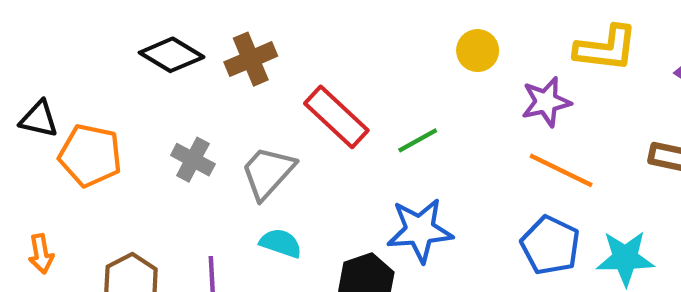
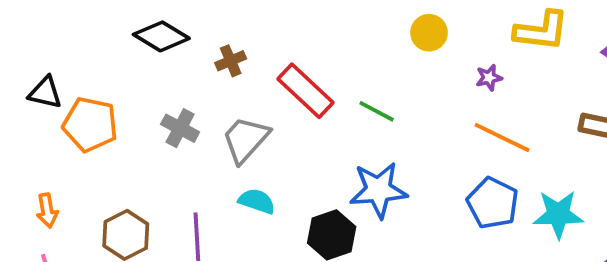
brown cross: (251, 59) -> (231, 61), moved, size x0.7
purple star: (546, 102) -> (489, 78), size x0.6
green line: (418, 140) -> (377, 111), turned 57

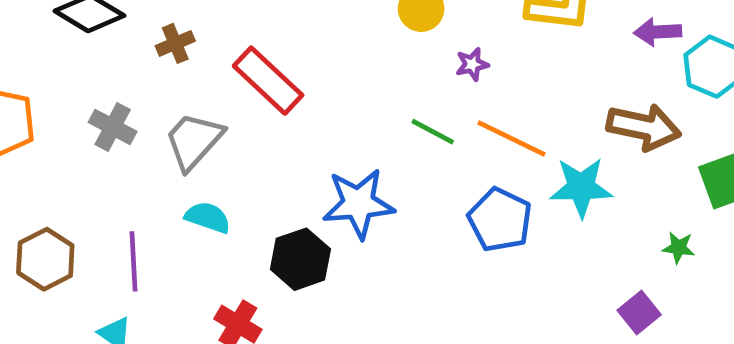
purple star: (489, 78) -> (472, 64), moved
green line: (377, 111) -> (433, 132), moved
cyan star: (558, 214) -> (581, 187), moved

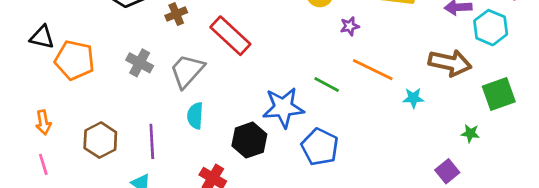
green line: (433, 132) -> (327, 84), moved
cyan star: (581, 187) -> (413, 98), size x0.6
cyan semicircle: (208, 217) -> (195, 116), turned -105
blue pentagon: (500, 220) -> (320, 147), moved

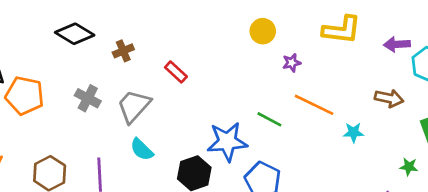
red rectangle: (230, 36) -> (176, 72), size x0.6
brown arrow: (450, 63) -> (389, 98), size x0.7
cyan semicircle: (195, 116) -> (142, 150), turned -50

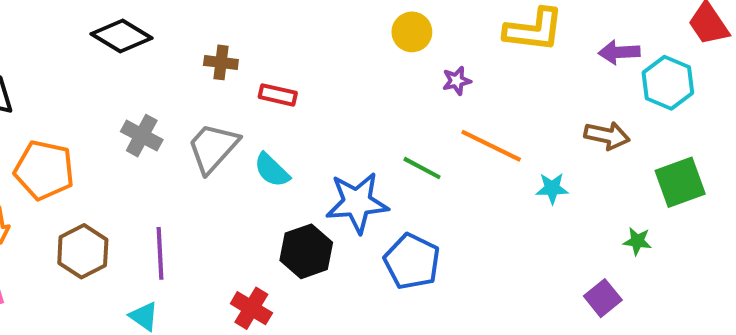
brown cross: (123, 51) -> (221, 62), moved, turned 30
red rectangle: (176, 72) -> (278, 95), turned -30
orange pentagon: (25, 96) -> (44, 170), moved
cyan semicircle: (142, 150) -> (272, 170), moved

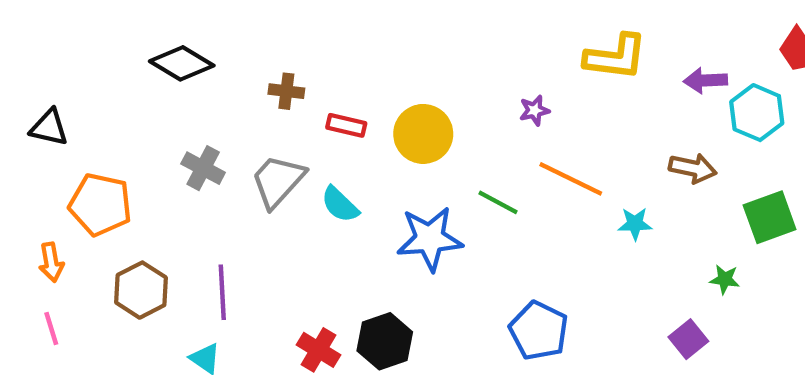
yellow circle: (412, 32) -> (423, 134), moved, size x1.4
black hexagon: (306, 251) -> (385, 341), moved
blue pentagon: (412, 261) -> (539, 331), moved

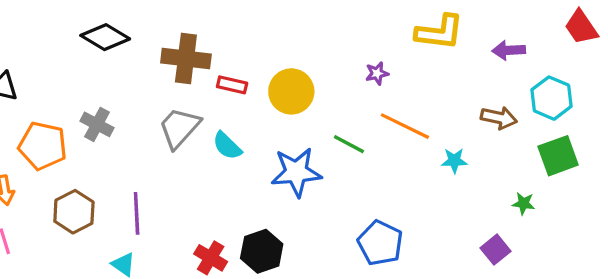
brown cross: (286, 91) -> (186, 59), size x1.8
cyan hexagon: (757, 113) -> (552, 98), moved
gray cross: (203, 168) -> (97, 124), moved

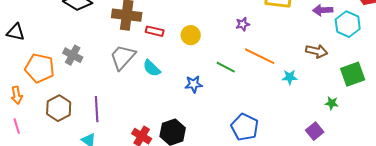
yellow circle: (291, 91) -> (191, 35), size x0.7
cyan hexagon: (552, 98) -> (348, 24), moved
blue star: (296, 172) -> (194, 84), size x0.6

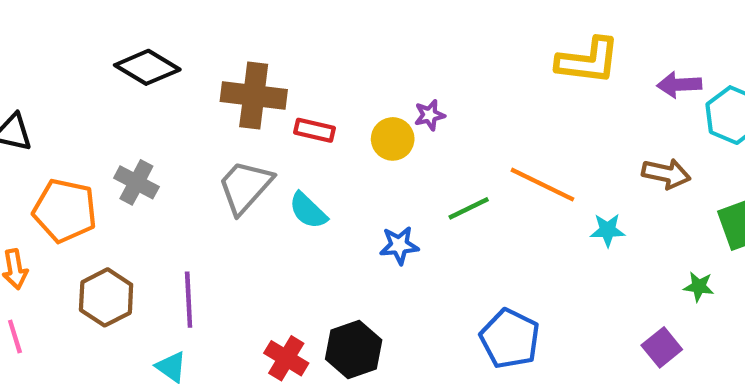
purple star: (243, 24) -> (430, 115), moved
green line: (226, 67) -> (469, 208), turned -54

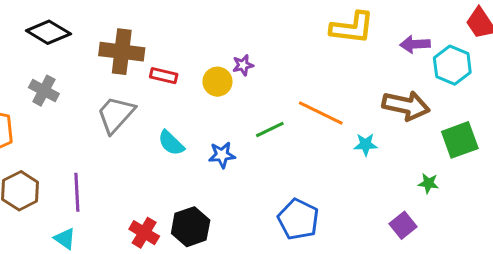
brown arrow: (666, 174) -> (406, 106), size x1.4
gray cross: (136, 182) -> (44, 91), moved
cyan semicircle: (308, 211) -> (171, 143), moved

